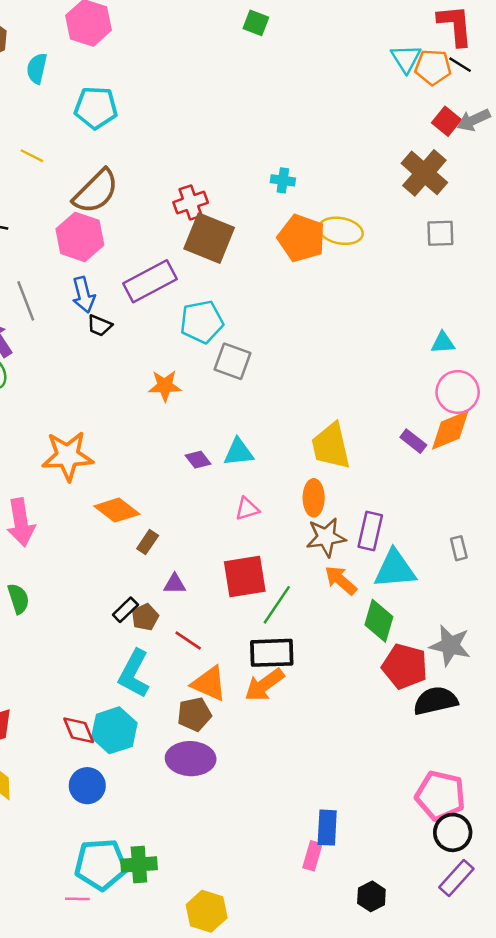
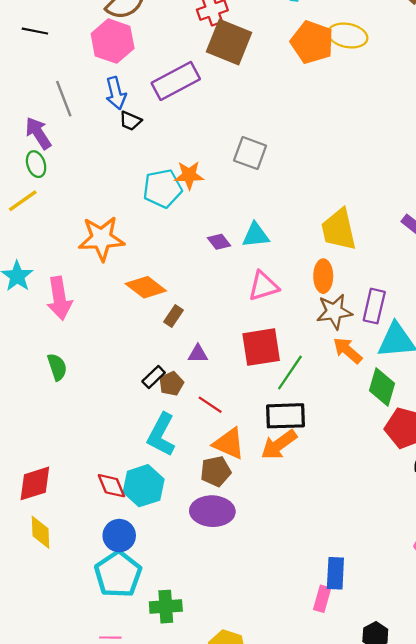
cyan pentagon: (202, 322) -> (162, 189), moved
pink triangle: (247, 509) -> (263, 286), size x1.4
cyan pentagon: (101, 864) -> (118, 574), moved, turned -30

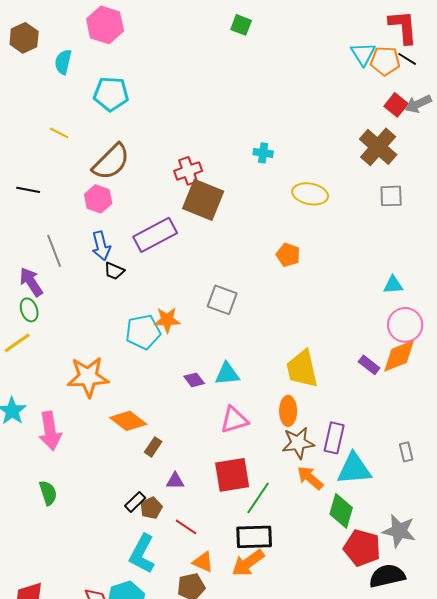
pink hexagon: (113, 41) -> (98, 199), size x0.7
orange pentagon: (312, 42) -> (288, 255), moved, size x0.6
orange triangle: (229, 444) -> (203, 562), size x0.7

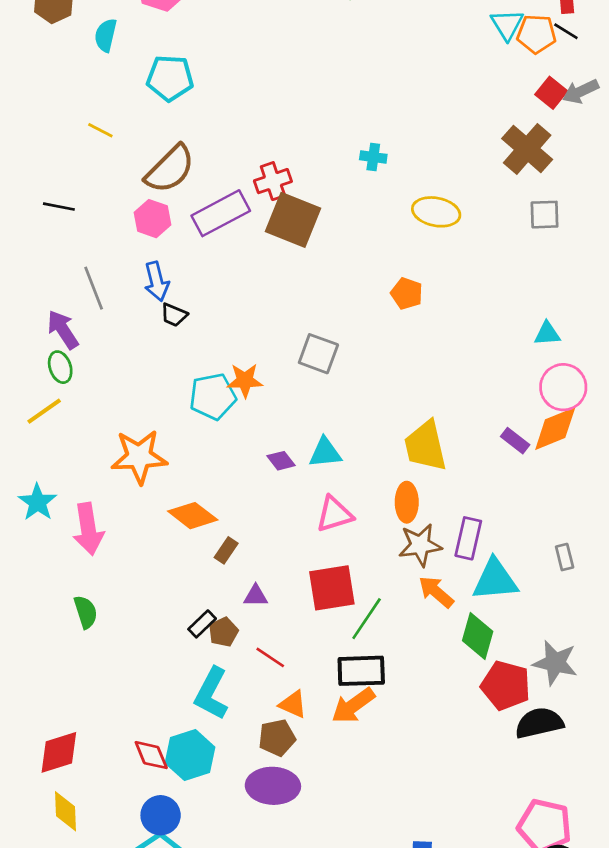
purple rectangle: (155, 235) -> (221, 213), moved

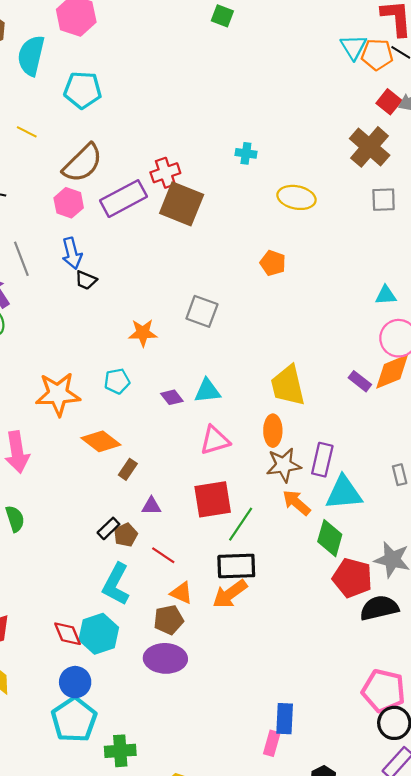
cyan semicircle: (106, 35) -> (31, 56), size x1.5
cyan pentagon: (213, 396) -> (117, 381), moved, size x0.7

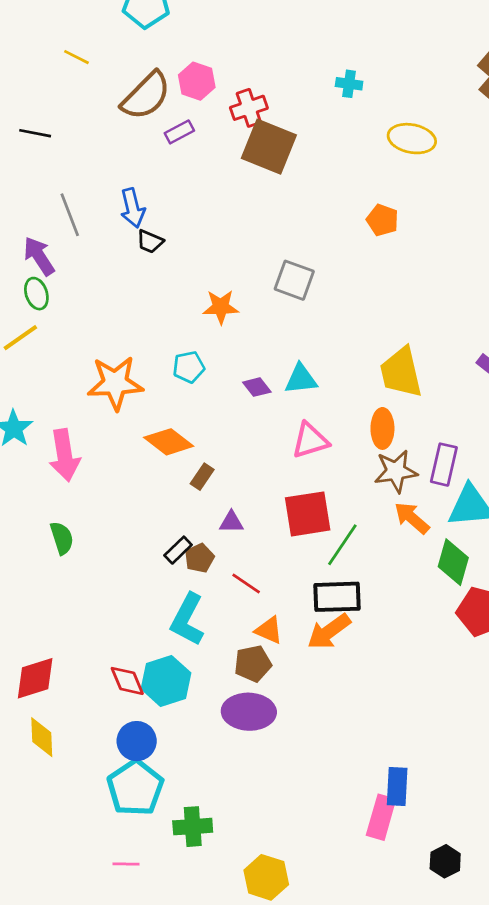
purple rectangle: (123, 199) -> (179, 132), moved, size x0.5
pink hexagon: (69, 203) -> (197, 81), moved
pink rectangle: (272, 743) -> (381, 817), size x1.4

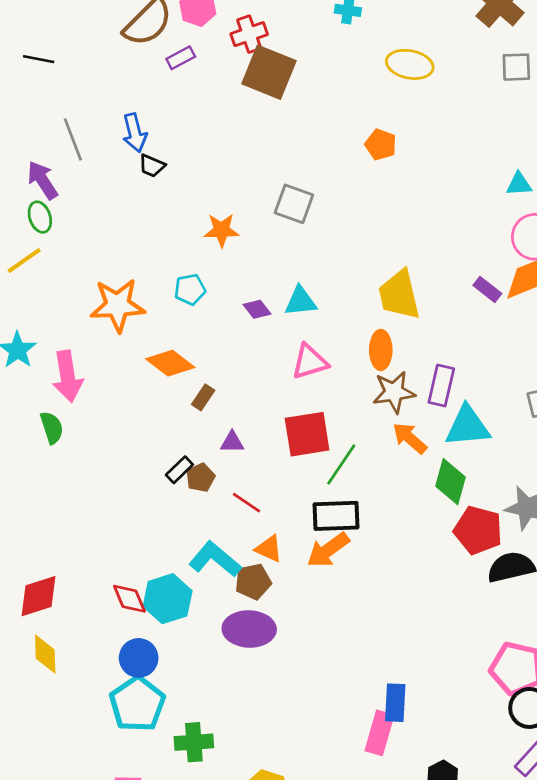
green semicircle: (62, 538) -> (52, 428), moved
cyan L-shape: (187, 620) -> (215, 559), moved, turned 102

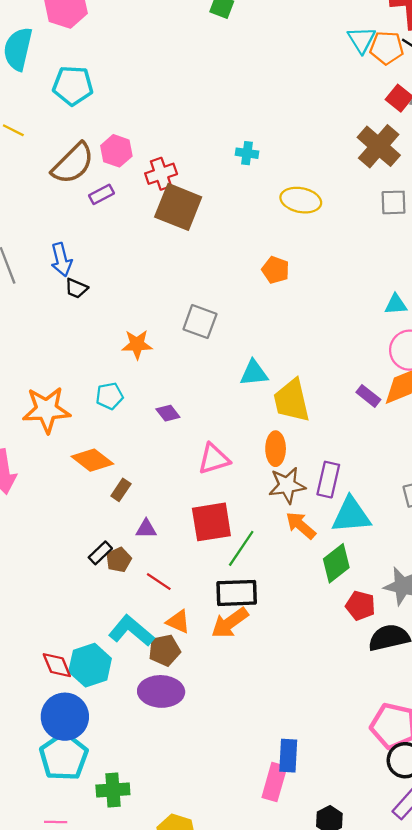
cyan triangle: (300, 301) -> (254, 373), moved
green diamond: (451, 482) -> (336, 563), turned 36
red pentagon: (478, 530) -> (360, 606), size x0.7
blue circle: (139, 658) -> (65, 717), size x1.4

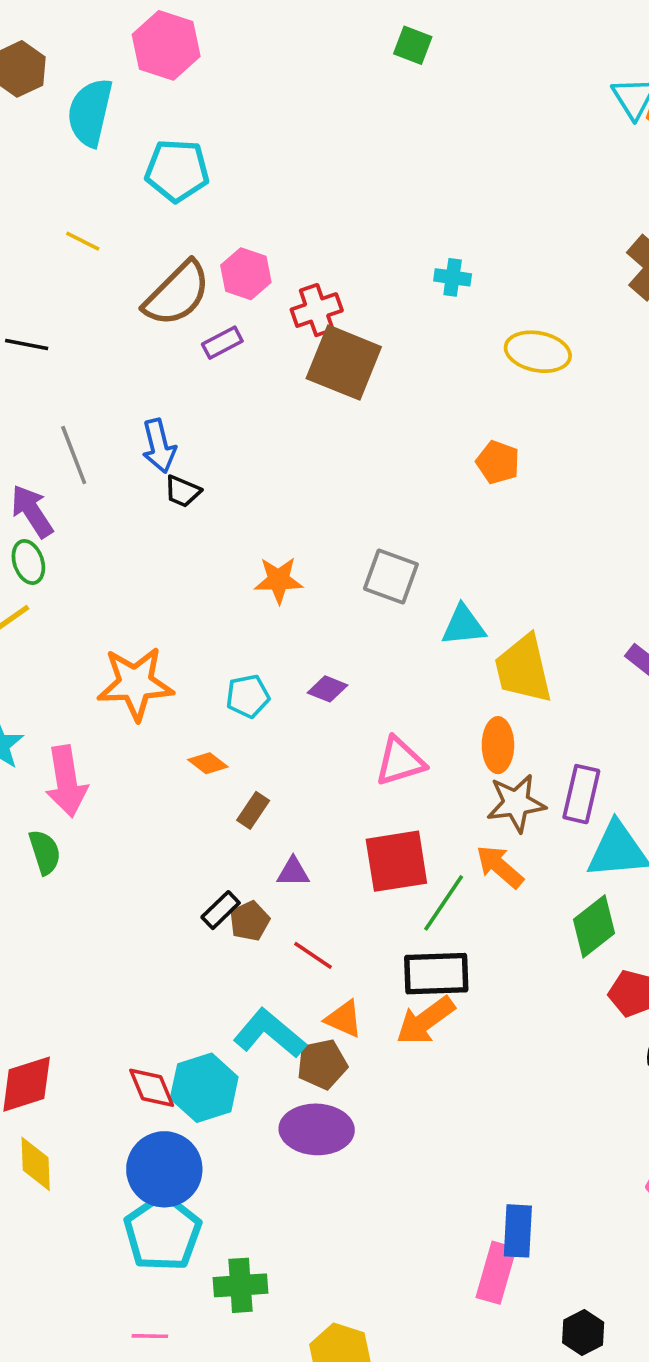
gray square: (200, 322) -> (391, 577), moved
cyan pentagon: (110, 396) -> (248, 696), moved
purple diamond: (168, 413) -> (328, 689), turned -30
orange diamond: (92, 460) -> (208, 763), size x0.6
orange arrow: (301, 525) -> (500, 867), moved

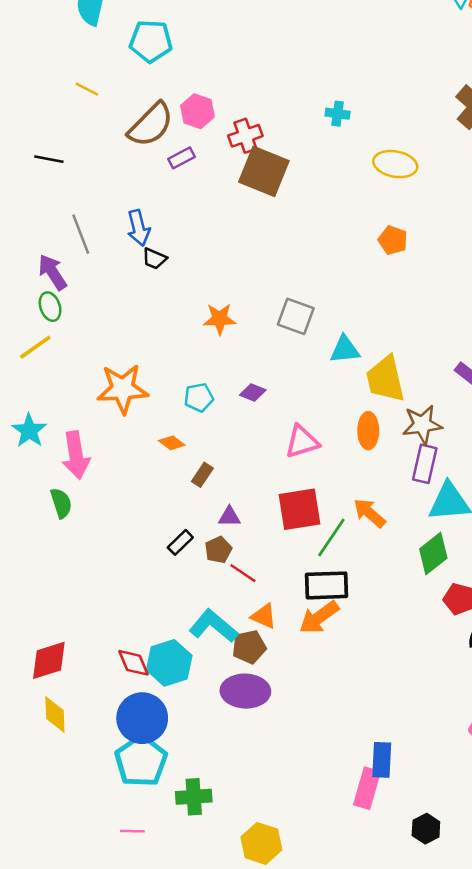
orange pentagon: (498, 462) -> (393, 240), moved
brown star: (516, 803) -> (422, 424), moved
brown pentagon: (250, 921) -> (218, 550), moved

